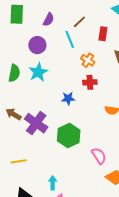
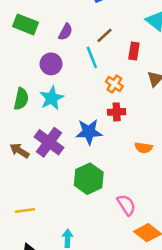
green rectangle: (17, 14) -> (25, 24), turned -72
blue star: (68, 98) -> (89, 132), size x1.5
purple cross: (36, 123) -> (49, 142), moved

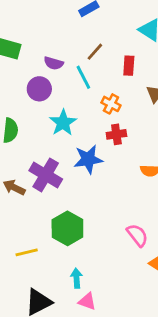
purple semicircle: (66, 32) -> (54, 63), moved, turned 84
cyan star: (52, 98) -> (63, 123), moved
green hexagon: (89, 179) -> (67, 228), moved

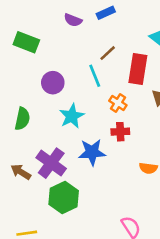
purple semicircle: (54, 63) -> (73, 20), moved
red rectangle: (129, 66) -> (138, 69), size x1.6
green hexagon: (67, 228) -> (64, 197), moved

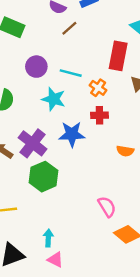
brown line: (108, 53) -> (69, 28), moved
cyan line: (95, 76) -> (71, 73), moved, turned -55
cyan star: (72, 116) -> (54, 99), turned -30

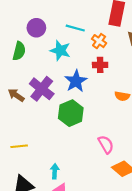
purple circle: (36, 67) -> (36, 28), moved
blue star: (72, 134) -> (76, 81), turned -30
green hexagon: (43, 177) -> (71, 113), moved

